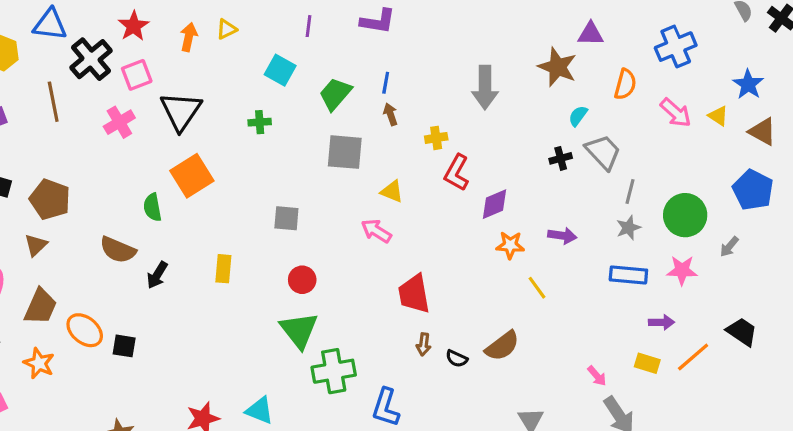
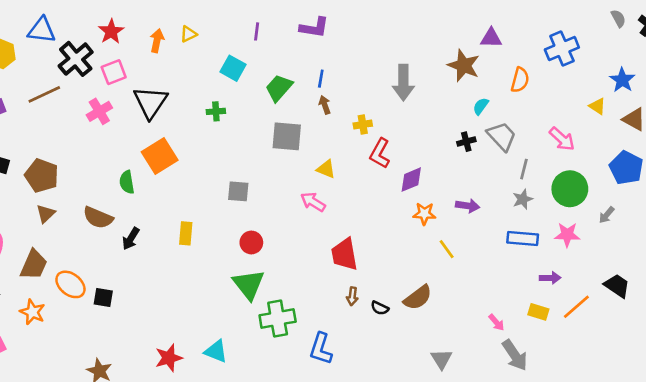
brown line: (53, 102) -> (44, 94), turned 76
pink arrow: (676, 113) -> (562, 139), moved
brown triangle: (36, 245) -> (46, 214), moved

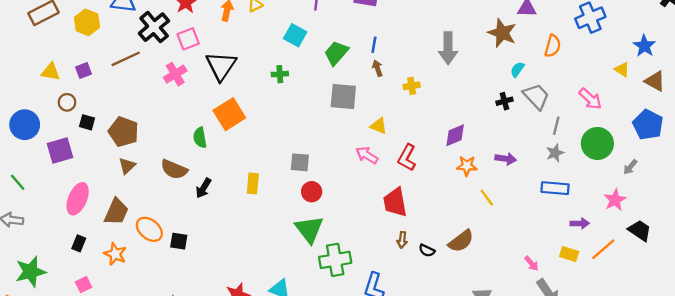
red L-shape: (380, 153) -> (407, 158), moved
gray square: (238, 191) -> (300, 162), moved
pink star: (567, 235) -> (615, 200), moved, turned -30

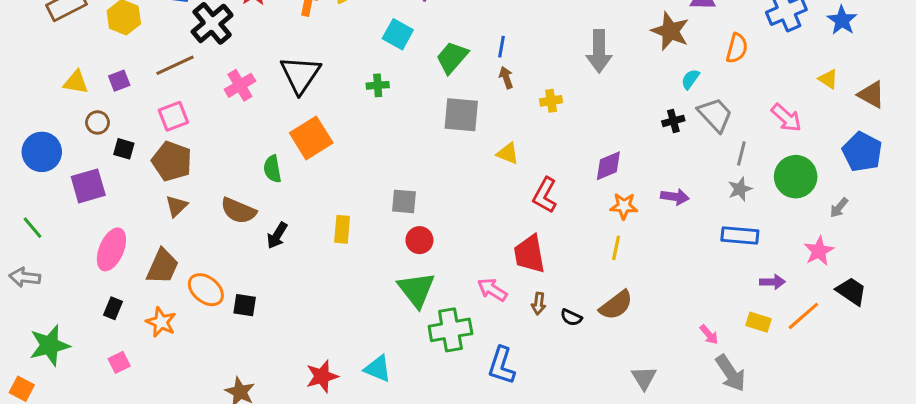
pink square: (188, 39) -> (173, 116), moved
blue star: (644, 46) -> (842, 20), moved
pink arrow: (367, 155) -> (492, 290), moved
yellow line: (487, 198) -> (616, 248), moved, turned 48

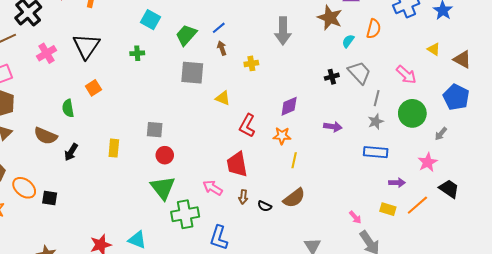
blue line: (502, 47) -> (219, 28), turned 40
cyan semicircle: (690, 79) -> (348, 41), moved
orange square: (311, 138) -> (93, 88), size x0.6
orange star: (624, 206) -> (282, 136), moved

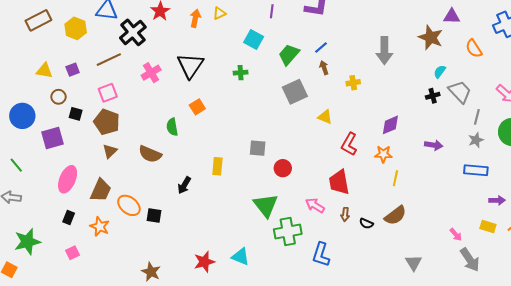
orange semicircle: (374, 29) -> (474, 49), turned 132
cyan semicircle: (348, 41) -> (440, 72), moved
gray square: (192, 73) -> (295, 92), turned -30
black arrow: (71, 152) -> (184, 185), moved
red circle: (165, 155) -> (283, 168), moved

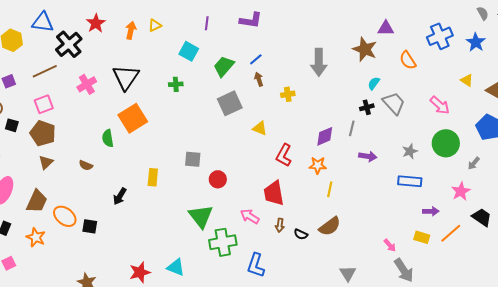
orange square: (197, 107) -> (133, 118), size x1.8
gray line: (477, 117) -> (352, 128), moved
brown semicircle: (150, 154) -> (86, 165), size x0.6

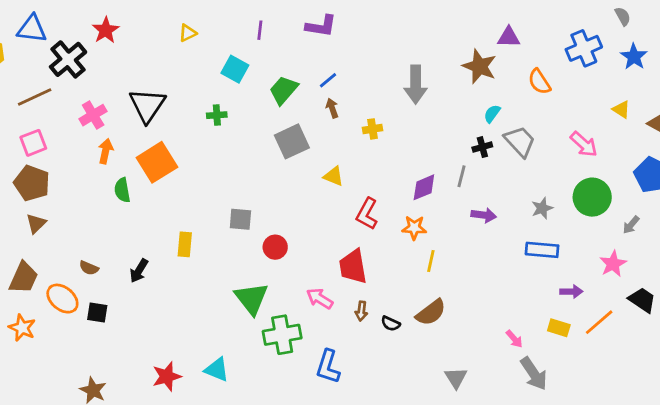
gray semicircle: (483, 13) -> (623, 16), moved
orange arrow: (131, 30) -> (106, 151), moved
brown semicircle: (86, 165) -> (89, 268), moved

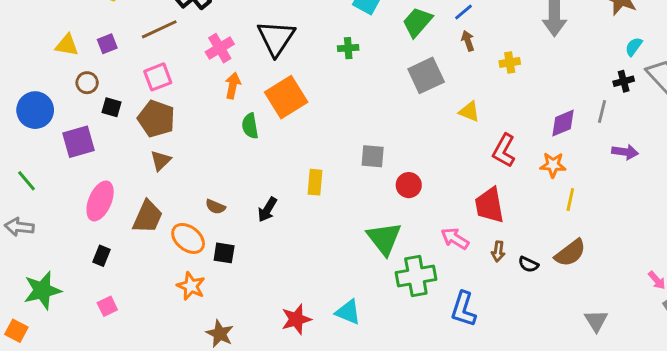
orange star: (22, 328) -> (191, 286), moved

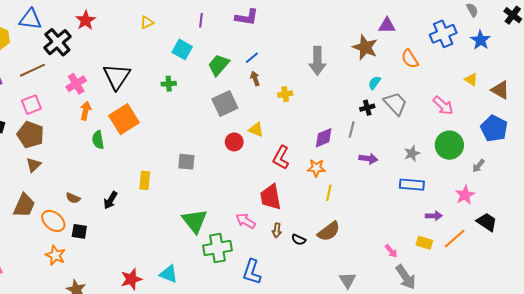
red circle: (409, 185) -> (234, 142), moved

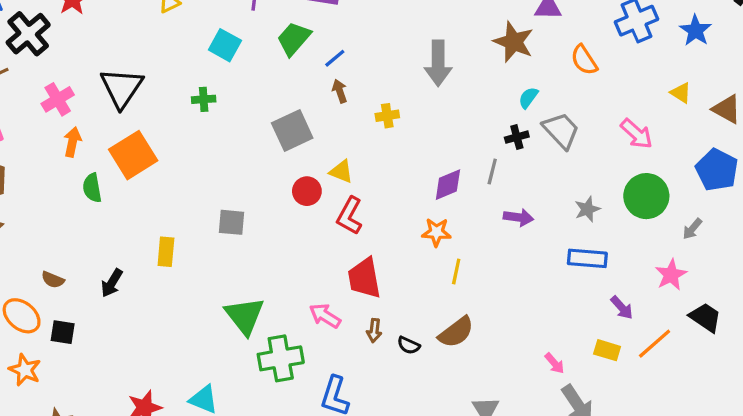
green trapezoid: (219, 65) -> (294, 39), moved
red L-shape: (281, 158) -> (350, 216), moved
purple arrow: (434, 216) -> (622, 308), turned 49

